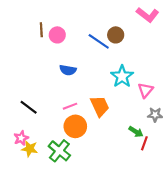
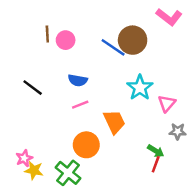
brown circle: (116, 35) -> (133, 40), size x1.5
pink line: (70, 106) -> (80, 105), moved
black line: (29, 107) -> (33, 88), moved
red line: (144, 143) -> (156, 164), moved

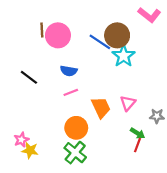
pink circle: (66, 40) -> (58, 35), size x1.5
cyan star: (140, 88) -> (124, 56), moved
pink triangle: (167, 103) -> (128, 103), moved
green cross: (68, 173) -> (75, 153), moved

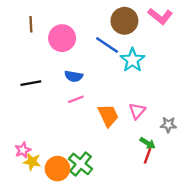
brown line: (42, 30) -> (31, 24), moved
brown circle: (117, 35) -> (124, 21), moved
black line: (29, 77) -> (31, 83), turned -48
orange circle: (76, 128) -> (57, 169), moved

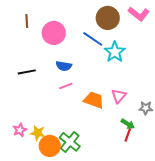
orange trapezoid: (108, 115) -> (94, 100), turned -45
yellow star: (32, 162) -> (38, 133), moved

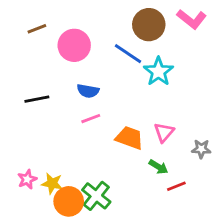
brown line: (27, 21) -> (37, 29), turned 72
green arrow: (128, 124) -> (158, 167), moved
red line: (128, 135) -> (176, 186), turned 48

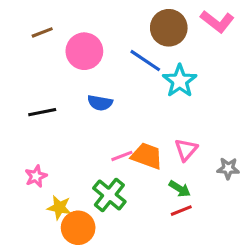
pink line: (91, 119) -> (122, 156), moved
pink star: (27, 179) -> (36, 176), moved
red line: (176, 186) -> (181, 211), moved
green cross: (96, 196) -> (109, 195), moved

